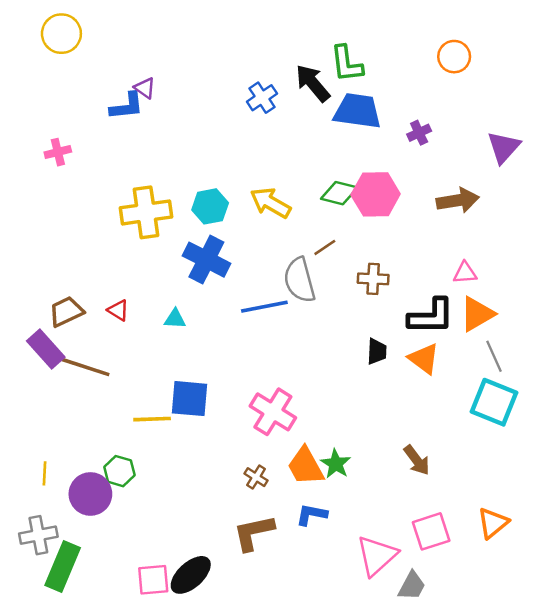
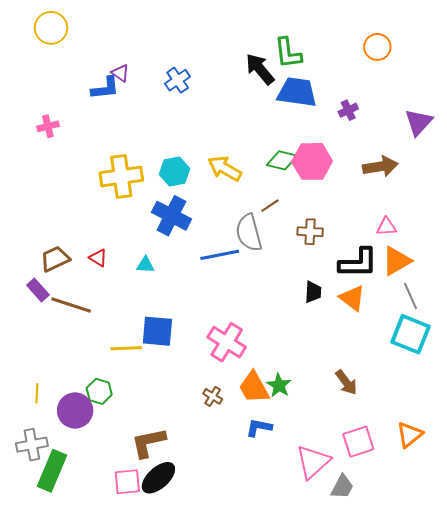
blue cross: (262, 98) -> (178, 80), moved
purple rectangle: (46, 349) -> (38, 290), size x0.7
brown L-shape: (254, 533) -> (148, 443), moved

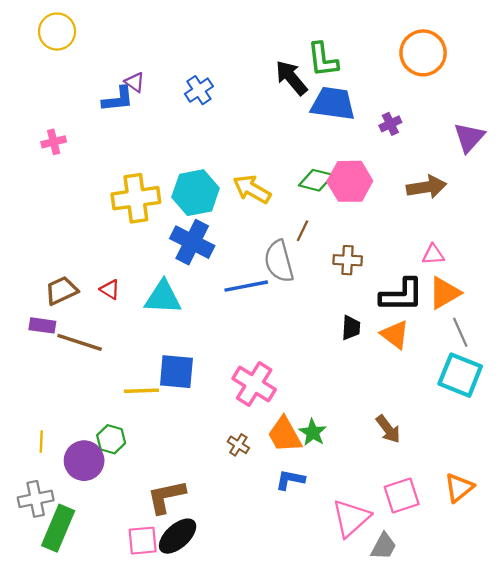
orange circle: (377, 47) -> (423, 53), size x1.5
cyan hexagon: (175, 171) -> (196, 193), size x1.4
brown line: (270, 206) -> (303, 231), turned -30
cyan triangle: (145, 265) -> (163, 297), size x1.8
purple rectangle: (38, 290) -> (42, 325), turned -40

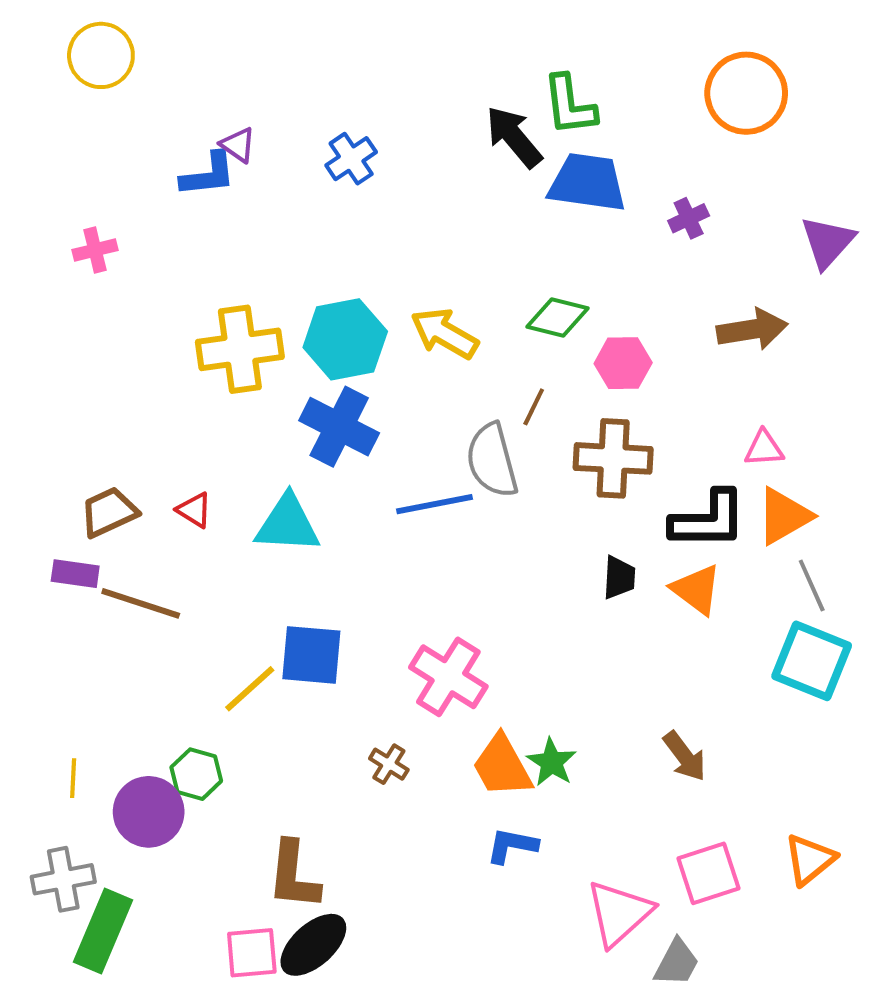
pink hexagon: (350, 181) -> (623, 363), moved, size x0.7
brown cross: (348, 260) -> (613, 458), size x1.5
yellow line: (141, 391) -> (250, 689), turned -40
brown cross: (238, 445) -> (389, 764), moved
brown L-shape: (166, 497) -> (294, 875), turned -72

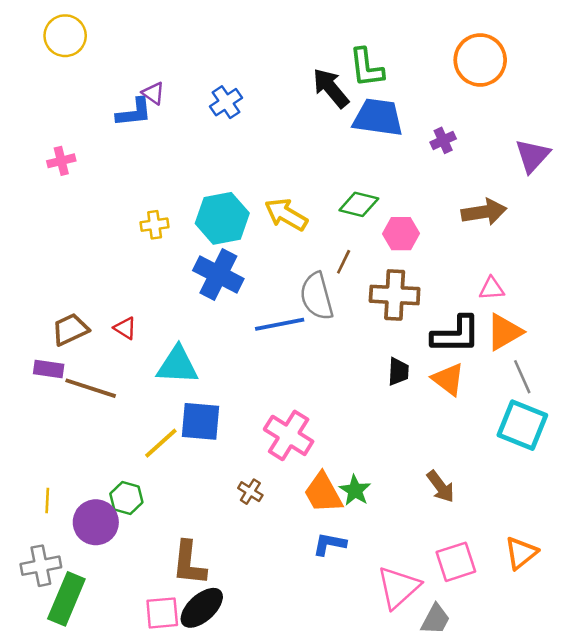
yellow cross: (240, 349) -> (155, 225), size x0.5
cyan triangle: (288, 524) -> (178, 365), moved

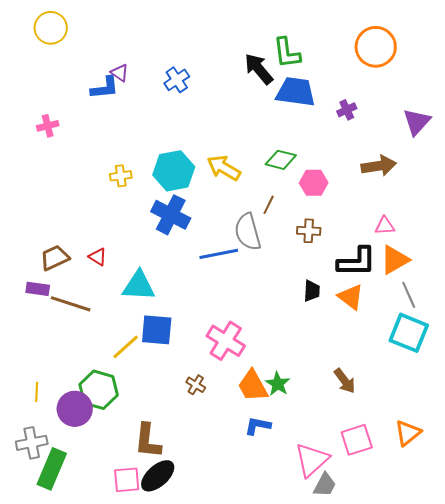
brown cross: (395, 295) -> (309, 231), size x0.6
green hexagon: (126, 498) -> (99, 390), size x1.5
gray trapezoid: (435, 619) -> (325, 485), moved

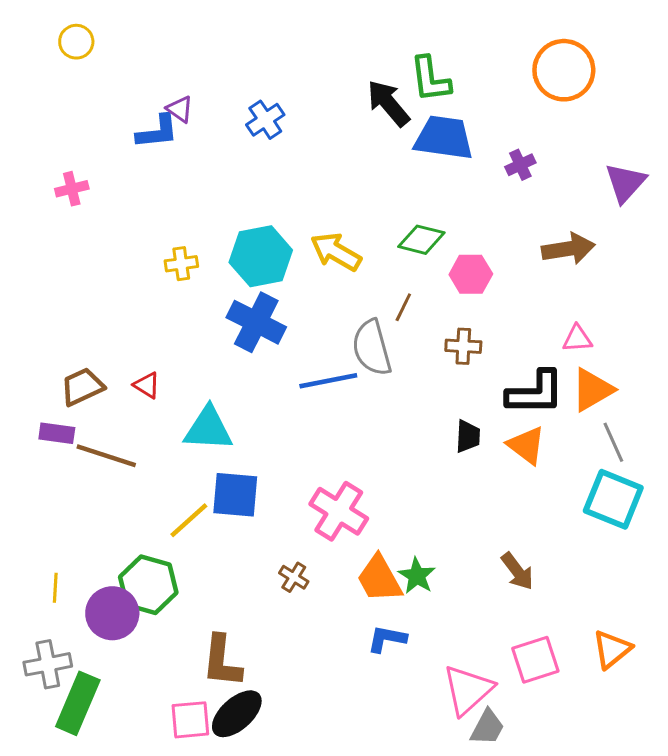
yellow circle: (51, 28) -> (76, 42), size x0.7

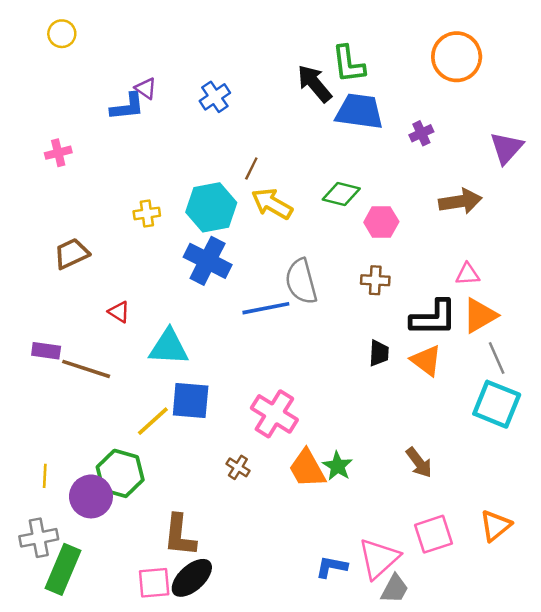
brown line: (403, 307) -> (251, 169), moved
brown trapezoid: (82, 387) -> (72, 254), moved
blue L-shape: (387, 639) -> (331, 567), moved

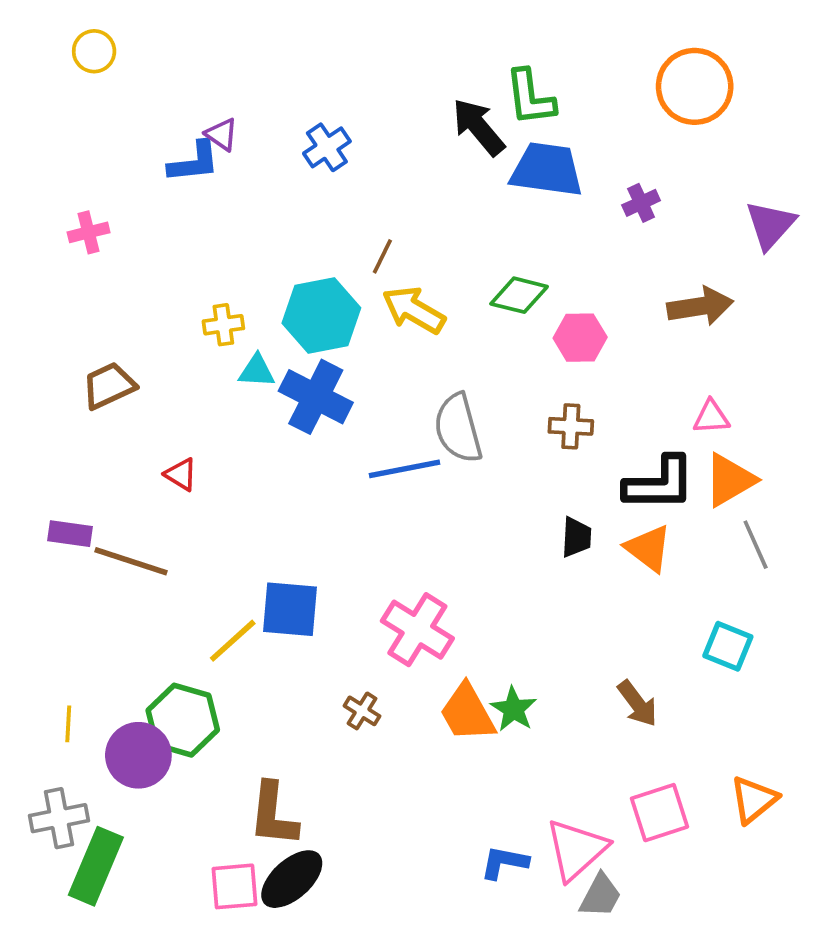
cyan triangle: (169, 347) -> (257, 371), moved, size x0.6
cyan square: (497, 404) -> (728, 646), moved, size x0.7

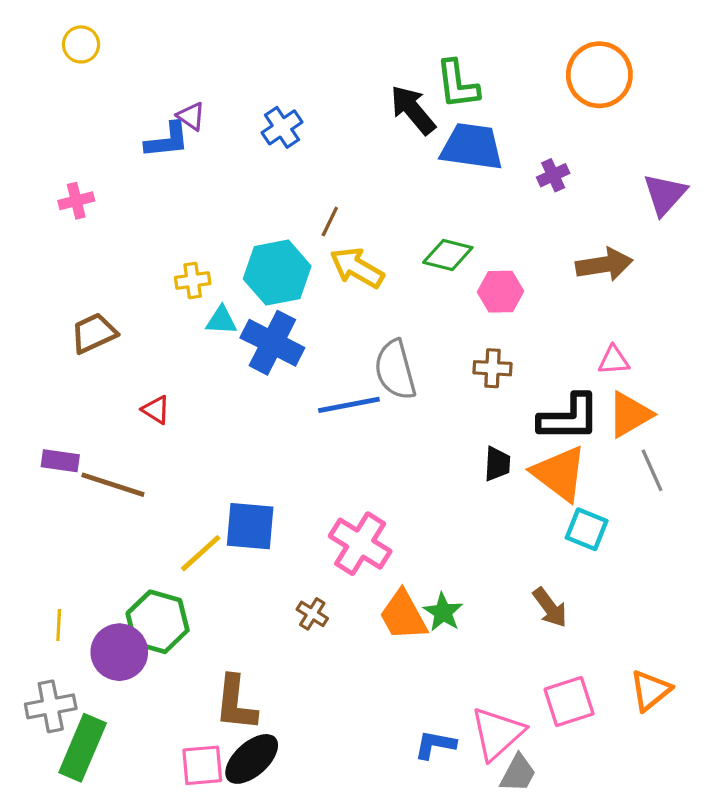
orange triangle: (648, 548) -> (559, 473), size x1.4
cyan square: (728, 646) -> (587, 529), moved

